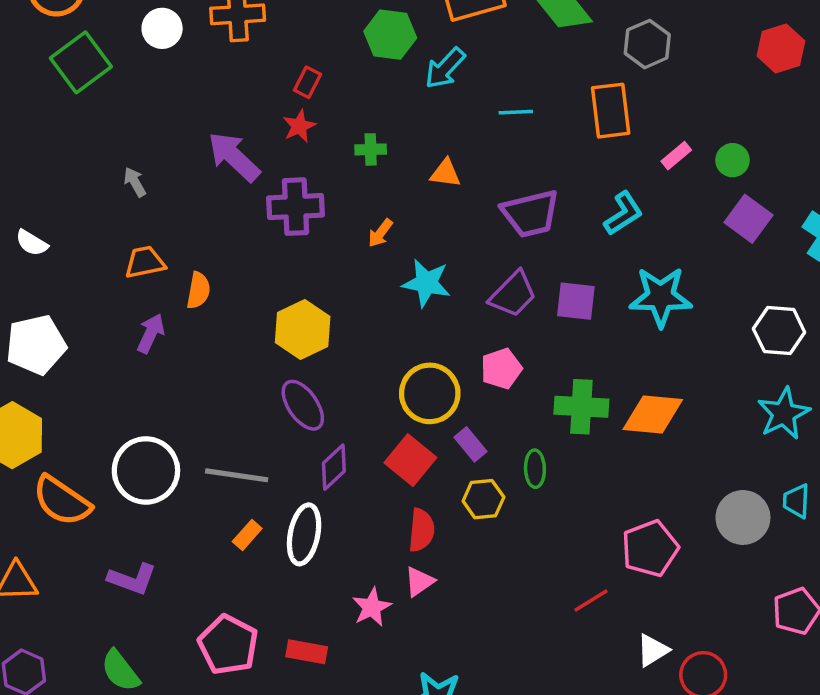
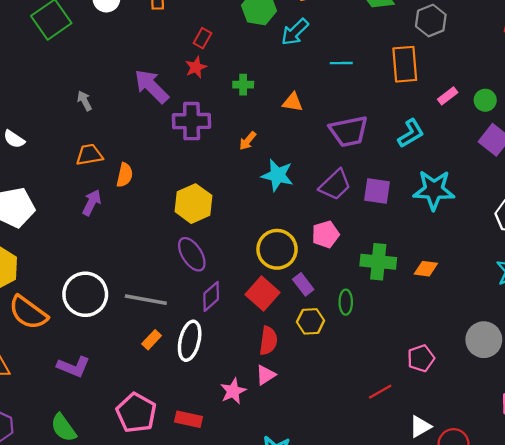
orange diamond: (653, 415) -> (426, 269), size x0.6
pink pentagon: (650, 549) -> (421, 358), size x0.7

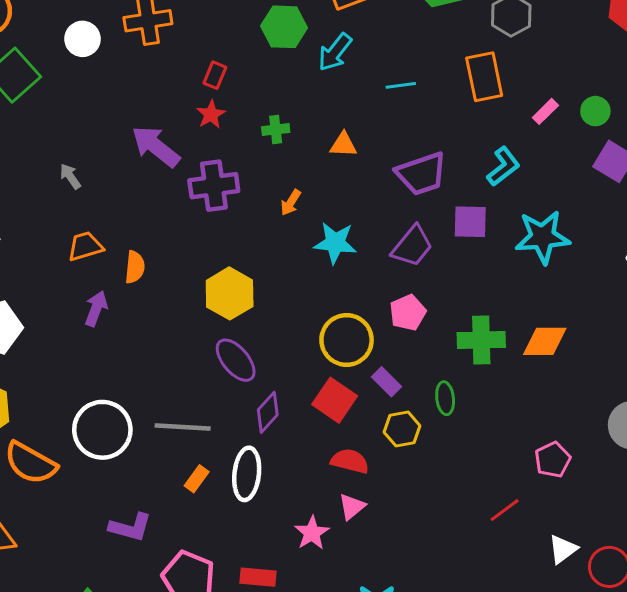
purple square: (377, 191) -> (470, 222), moved
orange diamond: (426, 269) -> (545, 341), size x1.4
red semicircle: (268, 341) -> (350, 461), turned -76
purple L-shape: (74, 367) -> (130, 527), moved

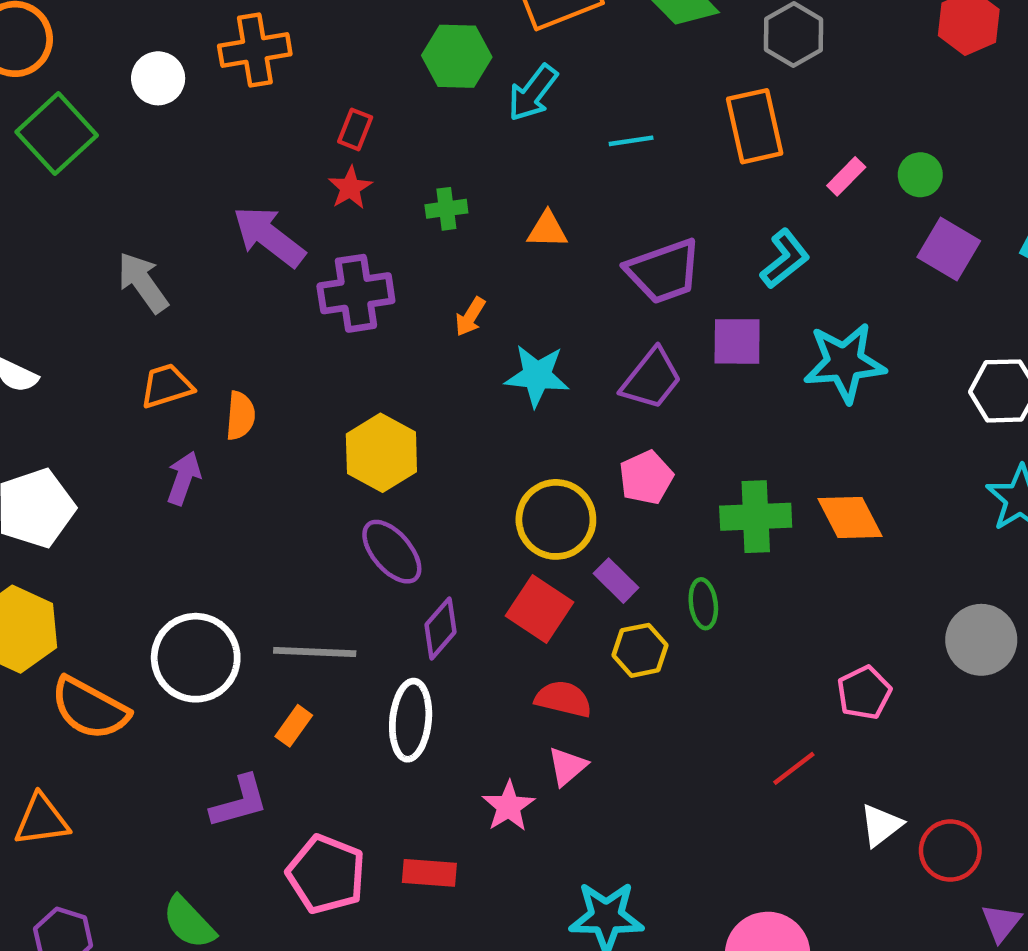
gray arrow: (70, 176) -> (143, 282), size x1.6
orange diamond: (545, 341) -> (850, 518), turned 63
orange rectangle: (197, 479) -> (294, 726), moved
purple L-shape: (130, 527) -> (239, 802), turned -30

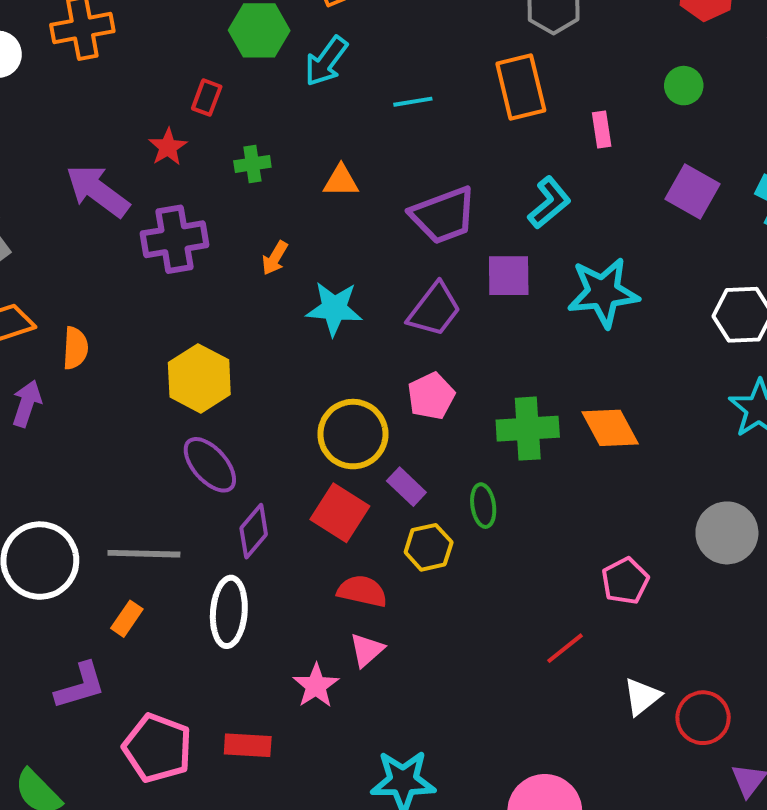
red rectangle: (355, 129) -> (207, 98), moved
green circle: (920, 175) -> (684, 86), moved
pink rectangle: (846, 176) -> (602, 129), turned -52

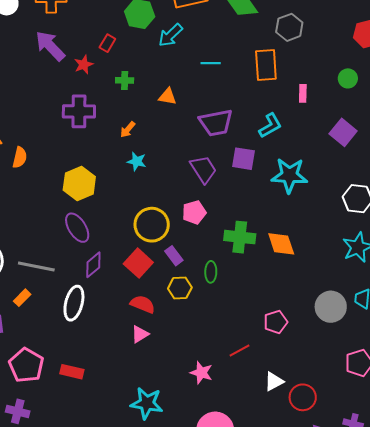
purple arrow: (98, 191) -> (50, 46), moved
cyan star: (334, 309) -> (137, 161), moved, size x0.7
purple trapezoid: (434, 310) -> (203, 169), turned -80
pink star: (316, 686) -> (201, 373), moved, turned -30

